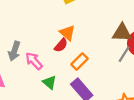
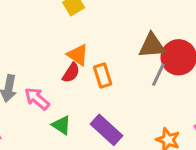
orange rectangle: (79, 61) -> (103, 75), moved, turned -56

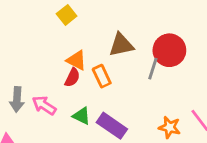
brown triangle: (152, 46) -> (121, 45), moved
green triangle: (62, 125) -> (82, 116), moved

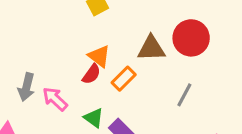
red circle: (169, 50) -> (191, 38), moved
gray line: (153, 69) -> (184, 95), moved
orange rectangle: (102, 76) -> (124, 79), turned 60

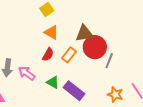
red circle: (191, 38) -> (95, 47), moved
orange triangle: (99, 56) -> (51, 32), moved

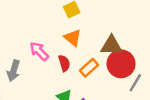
red semicircle: (48, 54) -> (64, 63), turned -56
pink arrow: (27, 73) -> (39, 51), moved

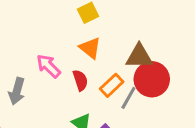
gray line: (135, 83) -> (128, 98), moved

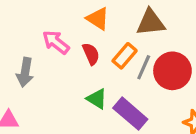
red circle: (152, 79) -> (172, 71), moved

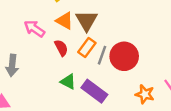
brown triangle: (151, 22) -> (87, 21), moved, turned -50
pink arrow: (56, 42) -> (34, 29), moved

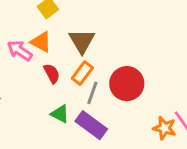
orange triangle: (65, 21) -> (41, 42), moved
gray line: (102, 55) -> (92, 93), moved
orange star: (145, 94) -> (164, 128), moved

